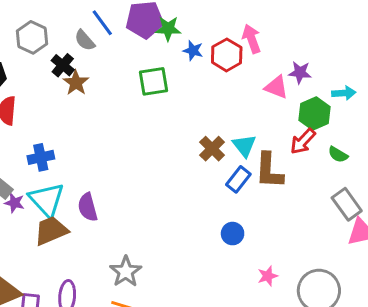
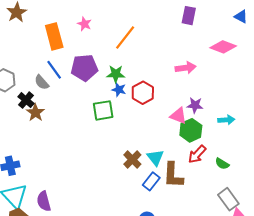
green star: (168, 29) -> (116, 74), moved
pink arrow: (252, 39) -> (186, 68), moved, turned 102
green square: (153, 81) -> (103, 110), moved
green hexagon: (315, 113) -> (191, 130), moved

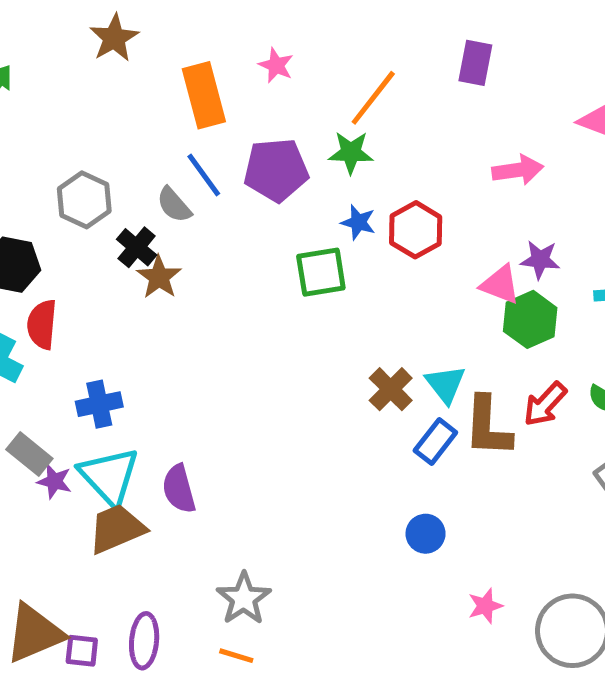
purple rectangle: (189, 16) -> (475, 63), moved
green star: (116, 74) -> (351, 153), moved
red arrow: (197, 154) -> (545, 404), moved

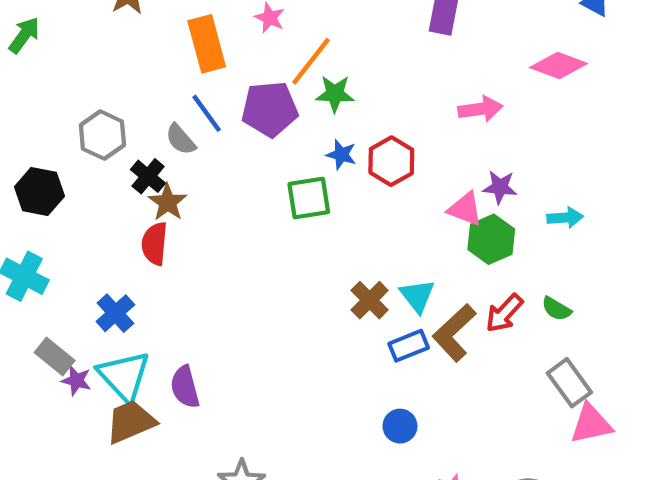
orange line: (373, 98) -> (311, 61), moved
red semicircle: (42, 324) -> (155, 244), moved
blue cross: (99, 404) -> (115, 313), turned -30
brown L-shape: (488, 427) -> (454, 333), turned 44
blue rectangle: (435, 442) -> (409, 346), turned 30

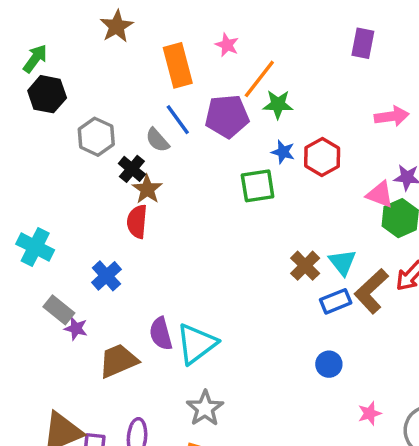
black hexagon: (39, 192) -> (47, 94), moved
cyan triangle: (124, 376) -> (196, 344), moved, turned 36

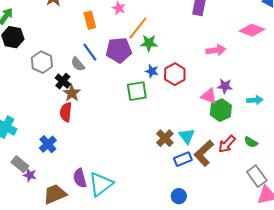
orange rectangle: (178, 65) -> (90, 20), size x0.7

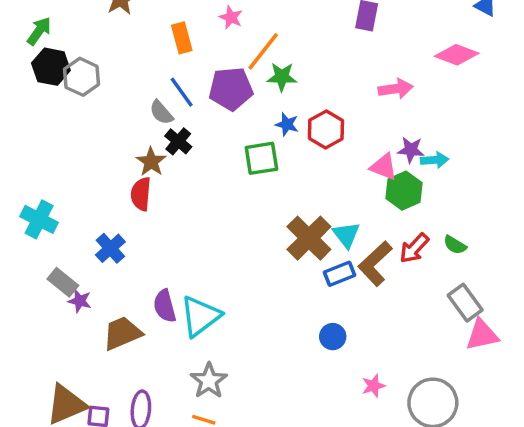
gray hexagon: (42, 62) -> (81, 77), moved
black cross: (63, 81) -> (178, 141), moved
cyan arrow: (255, 100) -> (435, 160), moved
brown cross: (165, 138) -> (309, 238), size x1.5

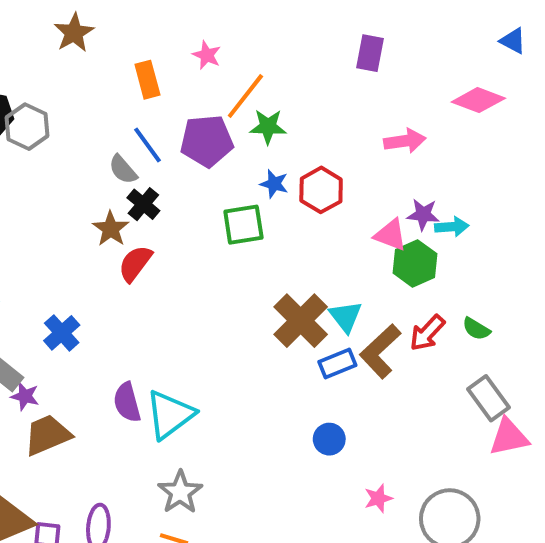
red semicircle: (141, 194) -> (135, 263), moved, turned 32
brown trapezoid: (122, 333) -> (47, 435), moved

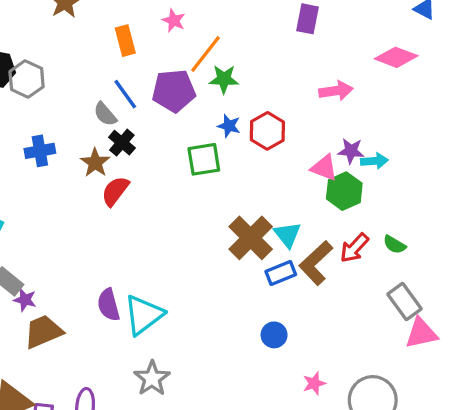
blue cross: (62, 333) -> (40, 151), moved, turned 32

